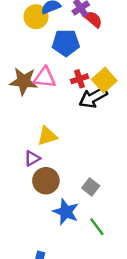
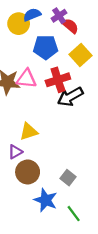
red cross: (79, 79) -> (58, 80), size x1.5
yellow square: (104, 80) -> (80, 55), moved

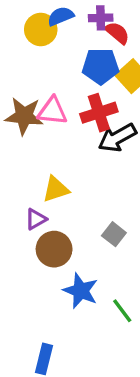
purple cross: (59, 16) -> (101, 18), turned 32
blue pentagon: (46, 47) -> (101, 66), moved
gray square: (68, 178) -> (114, 234), moved

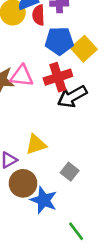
red semicircle: (117, 33) -> (39, 15), moved, turned -132
yellow triangle: (56, 189) -> (36, 145), moved
blue star: (81, 291) -> (44, 200), moved

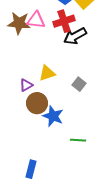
gray square: (70, 172) -> (79, 84), moved
green line: (76, 231) -> (78, 140), turned -49

